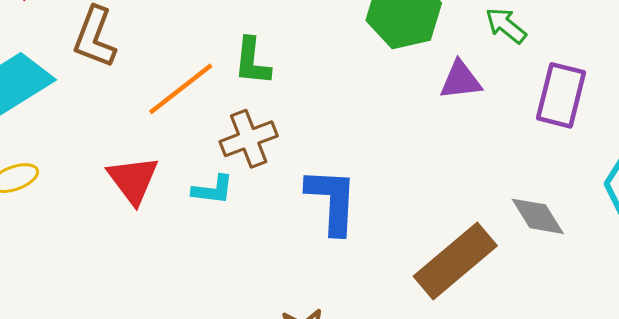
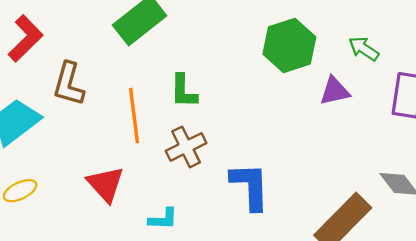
orange line: (181, 89) -> (134, 116), turned -54
cyan L-shape: (213, 190) -> (163, 219), moved

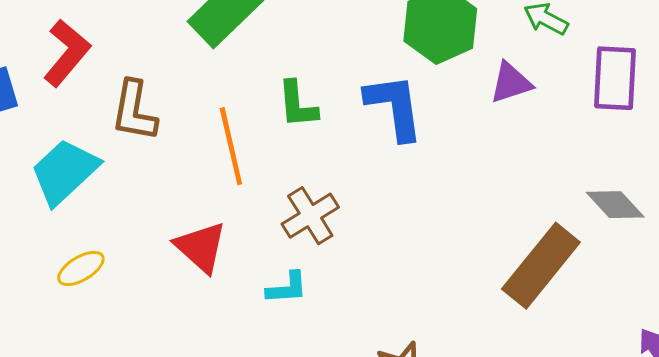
brown cross: (186, 147) -> (310, 216), moved
blue L-shape: (250, 186) -> (394, 107), moved

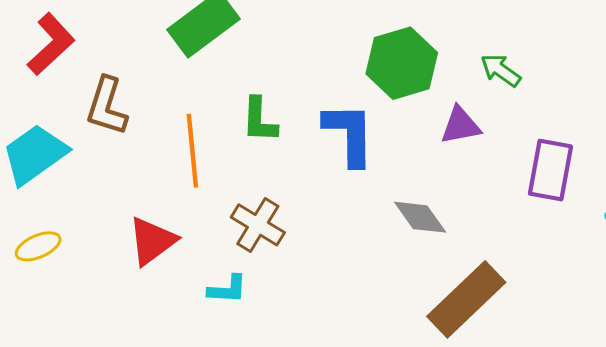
purple rectangle: (615, 78) -> (550, 170), moved
gray diamond: (615, 205) -> (420, 217), moved
brown cross: (310, 216) -> (258, 225), turned -34
red triangle: (201, 247) -> (152, 241), turned 34

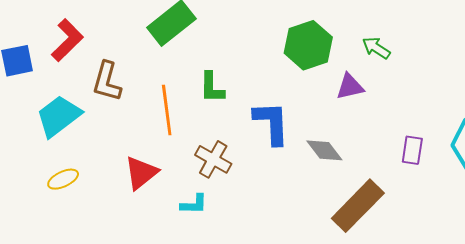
blue L-shape: (349, 134) -> (272, 123), moved
purple rectangle: (550, 170) -> (412, 150), moved, size x0.7

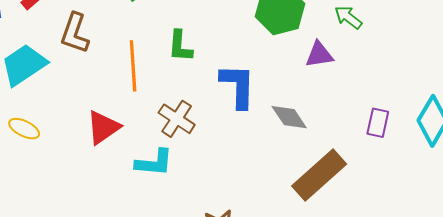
yellow ellipse: (63, 179) -> (24, 129), turned 48
cyan L-shape: (194, 204) -> (154, 163), size x1.4

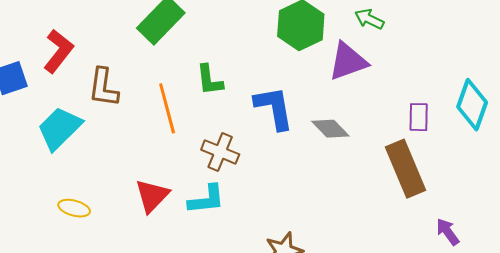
purple triangle: (319, 55) -> (348, 61), size x1.4
red triangle: (103, 127) -> (152, 196), moved
yellow ellipse: (24, 129) -> (74, 208), moved
brown rectangle: (319, 175) -> (405, 169), moved, turned -60

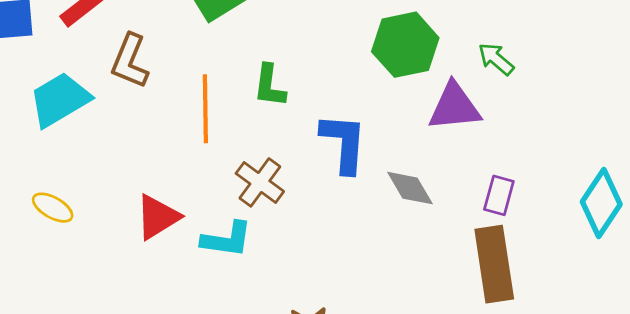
purple rectangle: (419, 117) -> (499, 195), moved

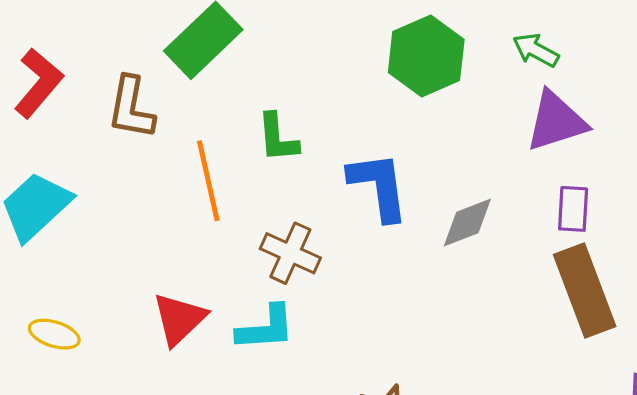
brown L-shape: (130, 61) -> (131, 108), moved
purple triangle: (454, 107) -> (556, 121), moved
gray diamond: (410, 188) -> (467, 222), turned -69

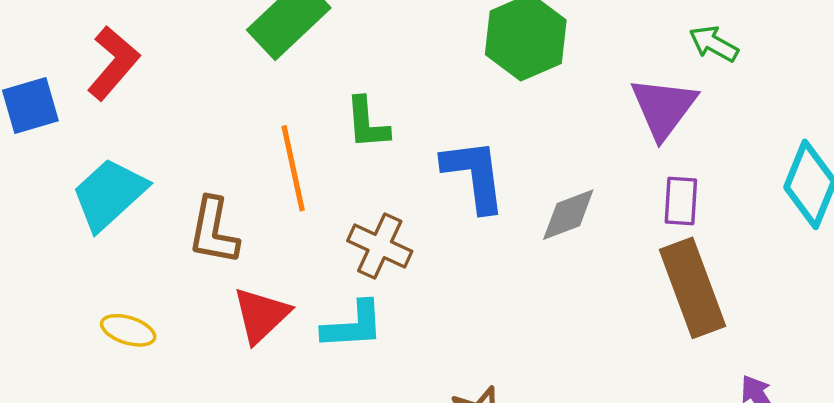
green arrow: (536, 50) -> (714, 44), moved
brown L-shape: (131, 108) -> (214, 231), moved
purple triangle: (556, 121) -> (663, 108), turned -36

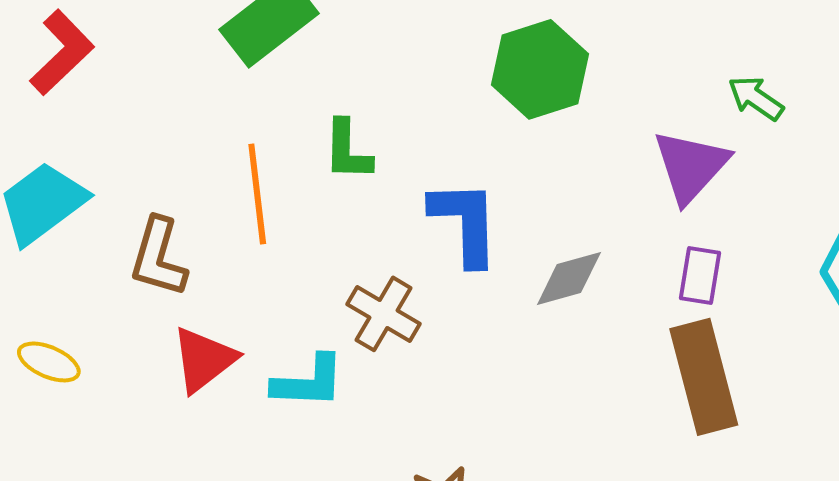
brown cross: (380, 246) -> (383, 314), moved

